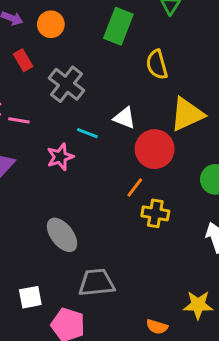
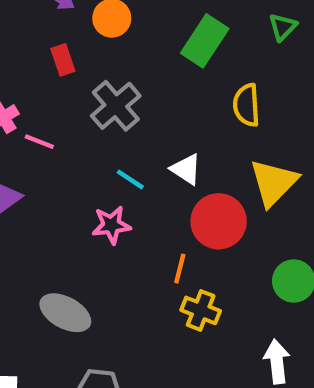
yellow triangle: (187, 114) -> (274, 183), turned -33
pink star: (60, 157) -> (111, 225), moved
orange line: (135, 187) -> (180, 269), turned -35
gray ellipse: (62, 235) -> (65, 313), turned -36

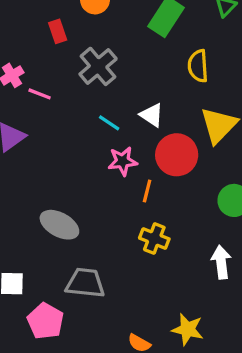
pink star: (111, 225) -> (123, 161), moved
yellow cross: (201, 310) -> (154, 239), moved

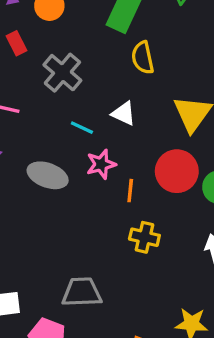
yellow semicircle: (198, 66) -> (143, 58), moved
red circle: (177, 155) -> (177, 171), moved
gray ellipse: (59, 225) -> (48, 175), moved

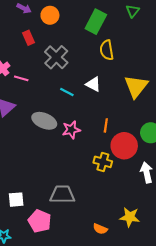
pink star: (101, 164) -> (71, 130), moved
red circle: (177, 171) -> (124, 146), moved
orange line: (130, 191) -> (106, 125), moved

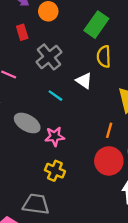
white triangle: (93, 84) -> (84, 81), moved
orange line: (106, 125) -> (109, 130), moved
yellow cross: (103, 162) -> (55, 171), moved

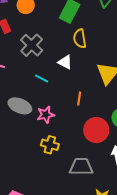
orange line: (109, 130) -> (79, 99), moved
gray trapezoid: (36, 204) -> (81, 167), moved

